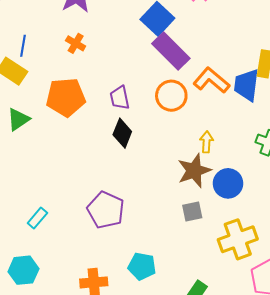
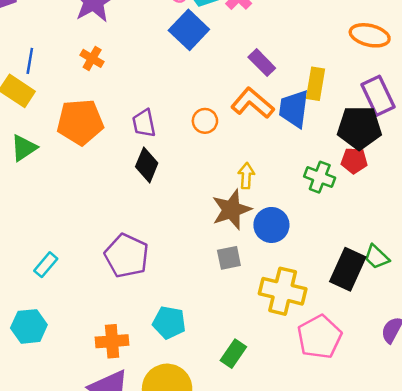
purple rectangle: (171, 51) -> (262, 63), moved, size x0.6
orange circle: (171, 96) -> (205, 121), size x0.7
yellow cross: (238, 239) -> (283, 291), turned 33

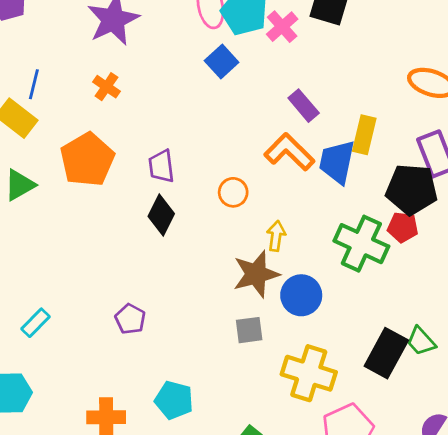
blue square: (189, 30) -> (222, 62), size x0.7
orange circle: (205, 121) -> (233, 192), moved
orange pentagon: (80, 122) -> (87, 160), turned -30
green cross: (320, 177) -> (361, 244), size x1.5
purple pentagon: (127, 256) -> (130, 319), size x0.6

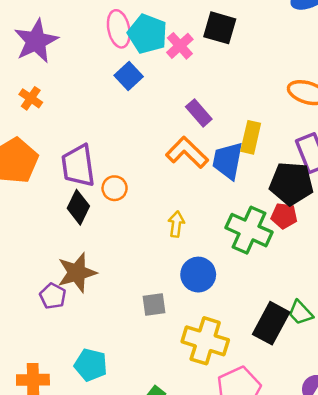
purple trapezoid: (161, 166) -> (78, 166), size x1.5
orange circle: (233, 192) -> (115, 188), moved
brown star: (256, 274) -> (77, 273), moved

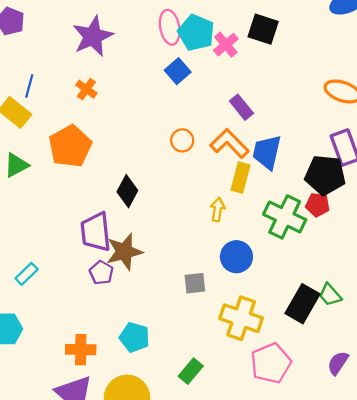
yellow rectangle: (251, 137) -> (241, 178), moved
purple trapezoid: (78, 166) -> (96, 232), moved
orange circle: (115, 188) -> (182, 140), moved

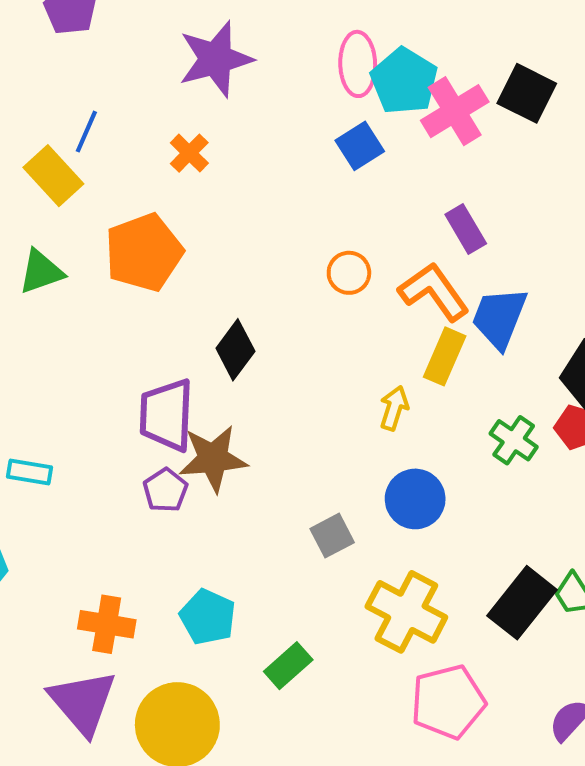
pink cross: (226, 45) -> (455, 111), size x1.4
green cross: (285, 217) -> (514, 440), size x0.6
cyan rectangle: (27, 274) -> (29, 472), turned 45
gray square: (195, 283) -> (332, 536), turned -30
green rectangle: (191, 371) -> (288, 666), moved

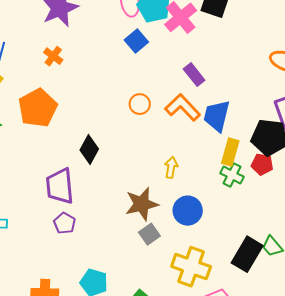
yellow rectangle: (445, 356) -> (230, 152), moved
brown star: (213, 459) -> (142, 204), moved

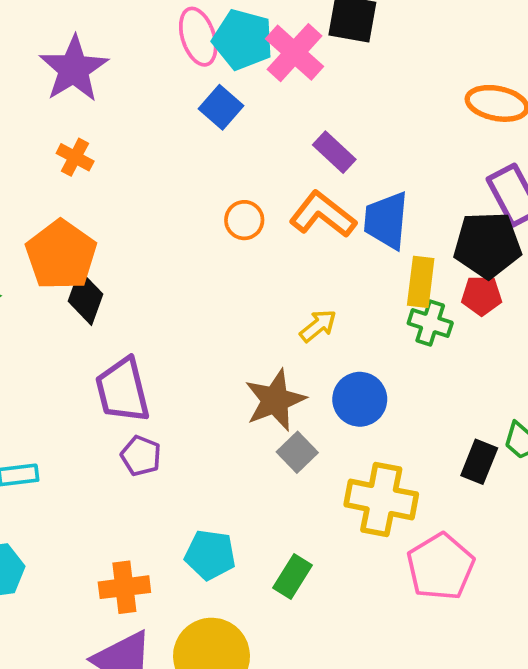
black diamond: (89, 150) -> (86, 298), moved
yellow arrow: (171, 167) -> (318, 326), turned 50
black rectangle: (247, 254) -> (479, 462), size x0.7

